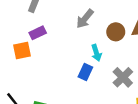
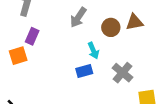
purple rectangle: (38, 33) -> (32, 36), turned -35
blue rectangle: (85, 72) -> (84, 71), turned 56

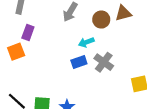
cyan arrow: (93, 50) -> (86, 42), turned 96
gray cross: (122, 73) -> (104, 62), moved

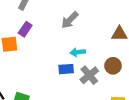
brown circle: (101, 20) -> (113, 66), moved

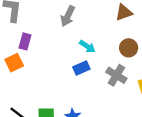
cyan arrow: (78, 52) -> (87, 46), turned -120
gray cross: (89, 75) -> (116, 75), moved

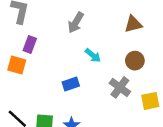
orange square: (14, 63) -> (17, 65), turned 36
blue rectangle: (81, 68) -> (71, 84), moved

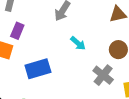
blue rectangle: (71, 84) -> (38, 69), moved, size x1.5

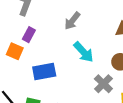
cyan arrow: (78, 43) -> (84, 52), size x1.5

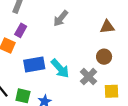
cyan arrow: (84, 52) -> (60, 68), moved

